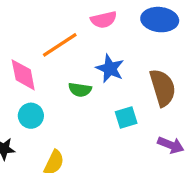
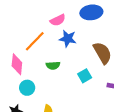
blue star: (110, 69) -> (68, 39), moved
pink diamond: (23, 75) -> (17, 64), turned 30

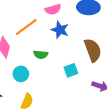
cyan circle: (27, 88) -> (21, 74), moved

